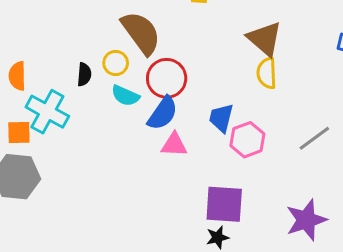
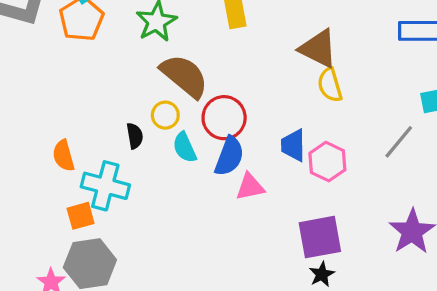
cyan semicircle: (125, 96) -> (185, 147), turned 56

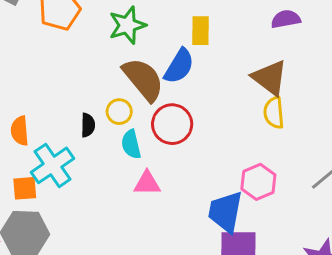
blue trapezoid: (293, 145) -> (225, 212), moved, size x1.4
blue semicircle: (229, 156) -> (179, 66), moved
cyan cross: (105, 186) -> (52, 165), turned 30
pink triangle: (250, 187) -> (147, 183), moved

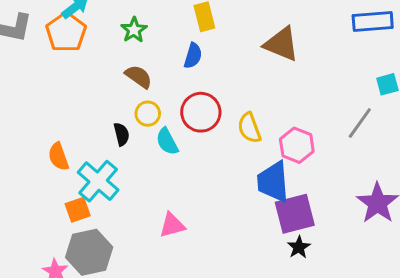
green star: (127, 25) -> (134, 30), size x0.7
blue semicircle: (179, 66) -> (193, 56), size x0.7
brown semicircle: (143, 79) -> (139, 77), moved, size x0.6
yellow semicircle: (274, 113) -> (249, 128), moved
pink triangle: (147, 183) -> (172, 225), moved

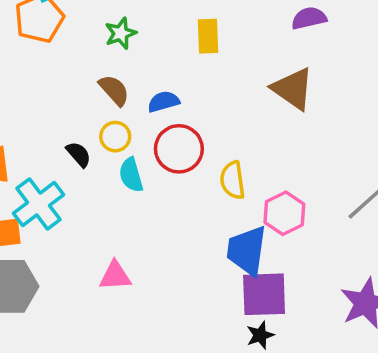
blue semicircle: (193, 56) -> (163, 102), moved, turned -135
black semicircle: (121, 134) -> (79, 154), turned -40

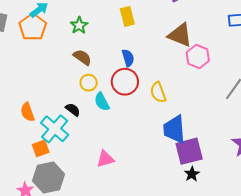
blue semicircle: (163, 102) -> (128, 58), moved, turned 102
black semicircle: (79, 154) -> (73, 110), moved
pink hexagon: (284, 213) -> (198, 56), moved

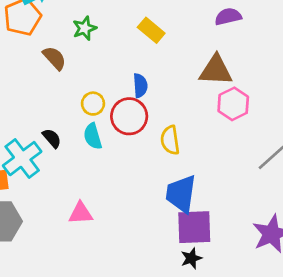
yellow rectangle: (127, 16) -> (151, 30), turned -48
brown triangle: (180, 35) -> (216, 70), turned -32
brown semicircle: (82, 57) -> (54, 58), moved
yellow circle: (89, 83) -> (93, 104), moved

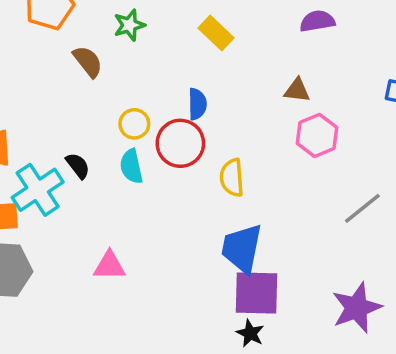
brown triangle: (216, 70) -> (297, 90), size x0.6
black star: (191, 258) -> (250, 333), turned -30

